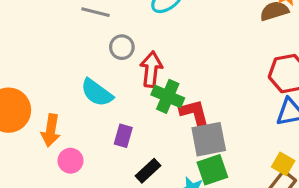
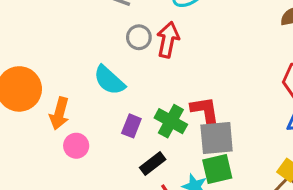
red arrow: (151, 69) -> (168, 40), moved
green cross: (168, 96) -> (171, 121), moved

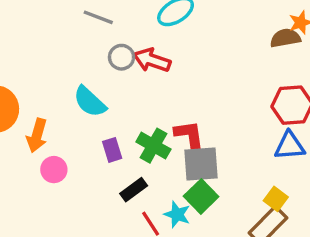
red arrow: (168, 40) -> (152, 60), turned -84
purple rectangle: (131, 126) -> (112, 150), turned -40
green square: (217, 169) -> (201, 196), turned -32

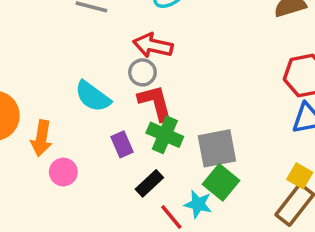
gray circle: (122, 57) -> (142, 72), moved
red L-shape: (190, 137) -> (155, 103), moved

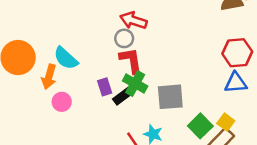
cyan semicircle: (93, 96) -> (66, 58), moved
green square: (221, 182) -> (200, 126), moved
black rectangle: (149, 183) -> (123, 96), moved

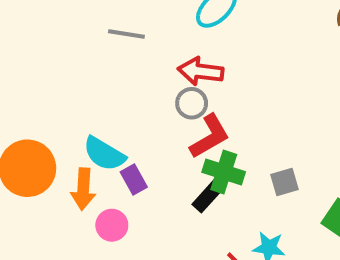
red L-shape: (131, 60) -> (210, 136), turned 80
purple rectangle: (105, 87) -> (134, 180), moved
gray square: (170, 97) -> (285, 182), size x0.6

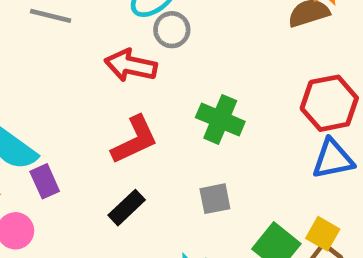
gray circle: (192, 103) -> (172, 30), moved
green cross: (224, 172) -> (220, 119), moved

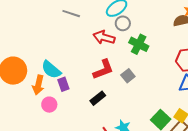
green cross: (220, 119) -> (139, 44), moved
gray square: (215, 199) -> (128, 76), moved, turned -32

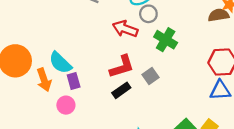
orange arrow: (38, 85) -> (44, 80), turned -36
black rectangle: (98, 98) -> (121, 90), moved
pink circle: (49, 105) -> (66, 105), moved

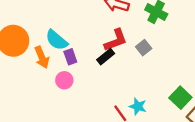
black rectangle: (121, 90) -> (106, 57), moved

